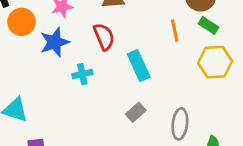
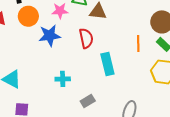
cyan cross: (82, 74) -> (63, 79), moved
gray rectangle: (136, 112) -> (88, 101), moved

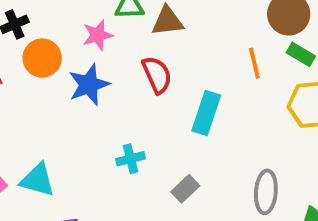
cyan rectangle: (107, 64) -> (206, 113), turned 45

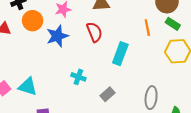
cyan cross: (131, 159) -> (78, 77), turned 32

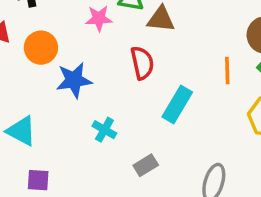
orange circle: (33, 21) -> (41, 48), moved
blue star: (57, 36) -> (74, 80), moved

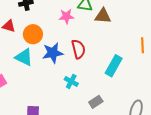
red semicircle: (142, 63) -> (78, 49), moved
cyan triangle: (21, 131) -> (24, 57), moved

